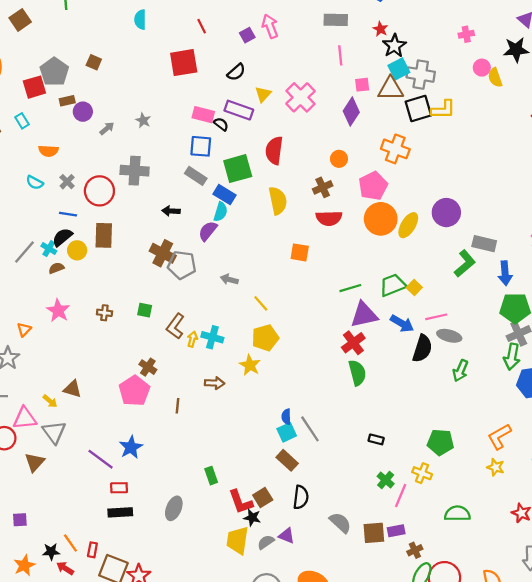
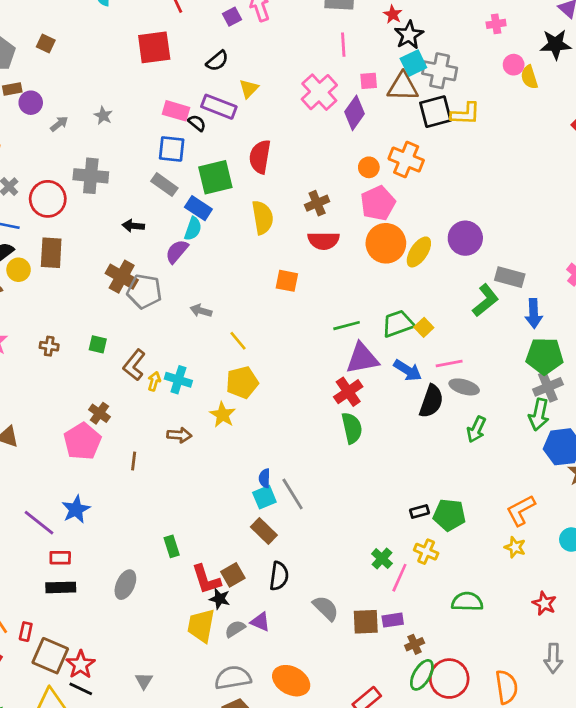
pink cross: (300, 97) -> (319, 92), moved
orange circle: (339, 159) -> (369, 167), moved
black rectangle: (376, 439) -> (419, 511), moved, turned -32

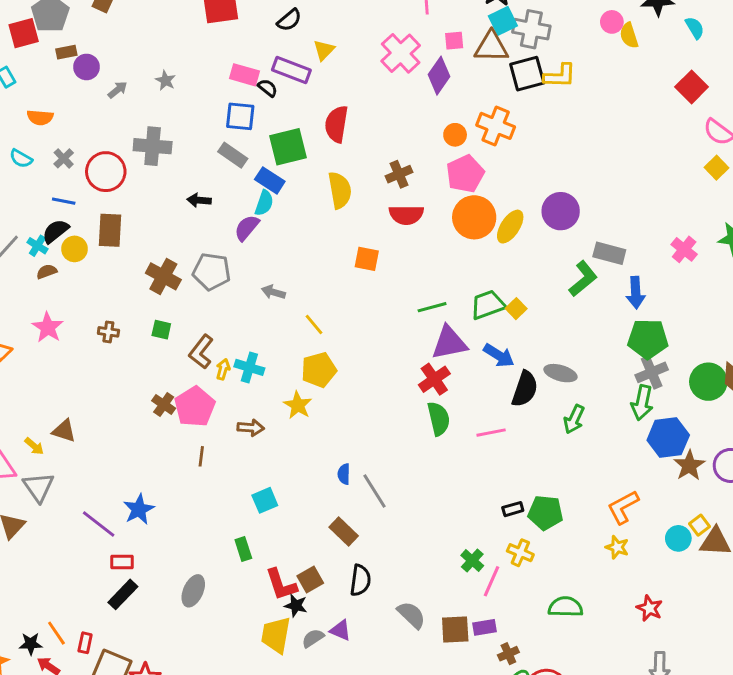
brown cross: (122, 277) -> (163, 276), moved
pink line: (449, 364) -> (491, 433), moved
pink pentagon: (82, 441) -> (195, 407), moved
cyan square: (264, 497) -> (265, 500), moved
black rectangle: (61, 587) -> (123, 594), turned -44

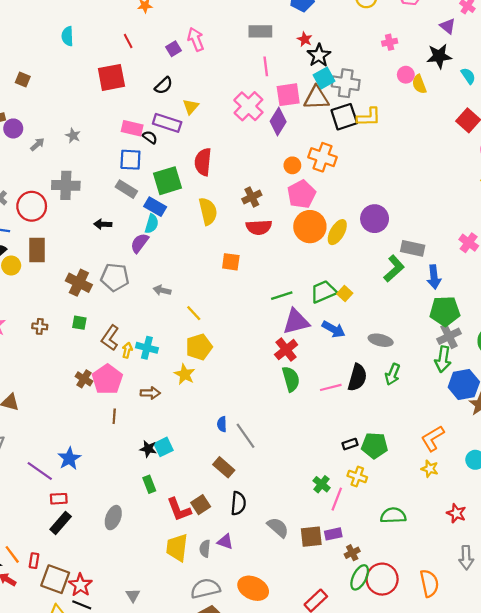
pink square: (454, 41) -> (288, 95), size x1.6
black semicircle: (525, 389) -> (357, 378), moved
black star: (296, 606) -> (148, 449), moved
gray semicircle: (313, 638) -> (205, 549), turned -49

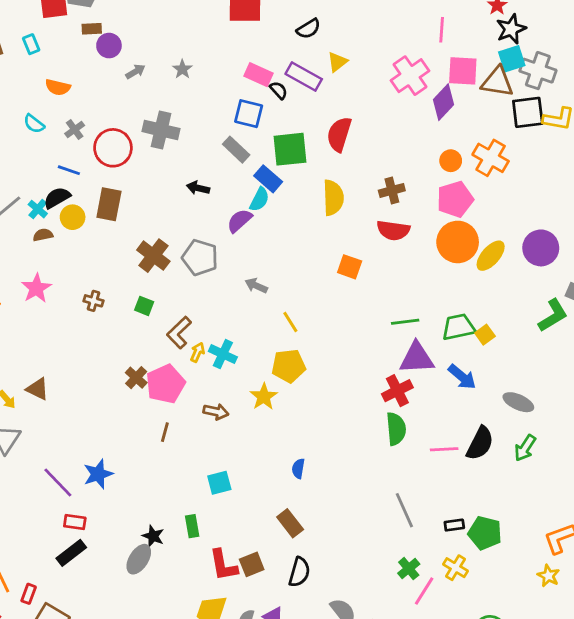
gray line: (246, 436) -> (404, 510), moved
black star: (148, 449) -> (153, 536), moved

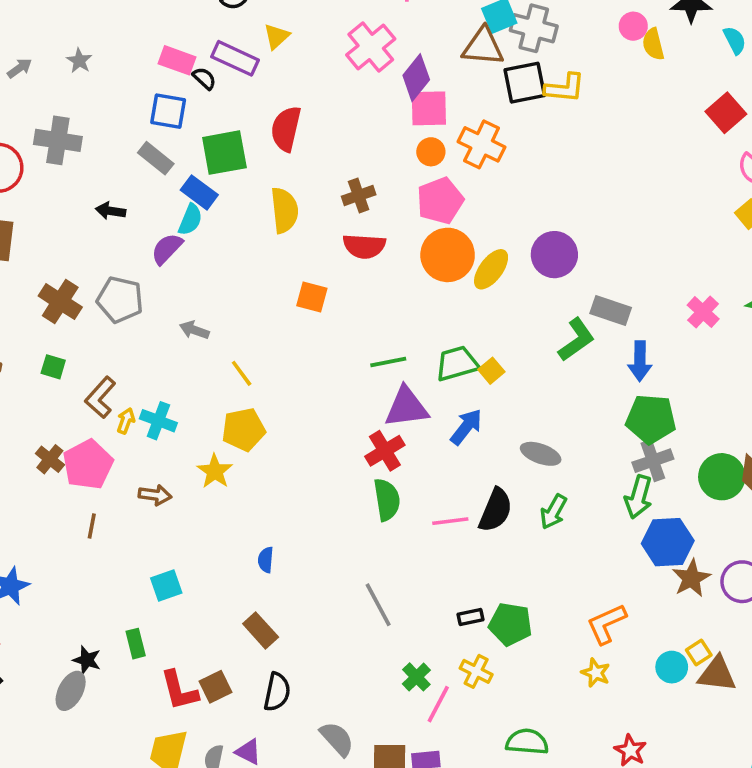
pink square: (463, 71) -> (429, 108), moved
blue arrow: (462, 377) -> (466, 427), turned -88
gray line: (404, 510) -> (378, 605), moved

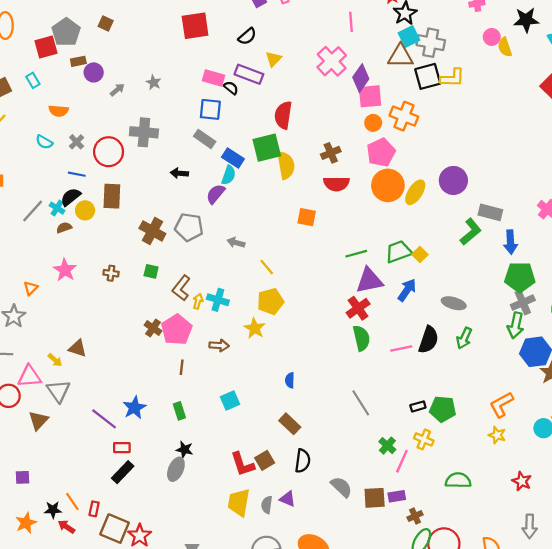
green square: (224, 153) -> (267, 148), moved
green rectangle: (136, 644) -> (179, 411), moved

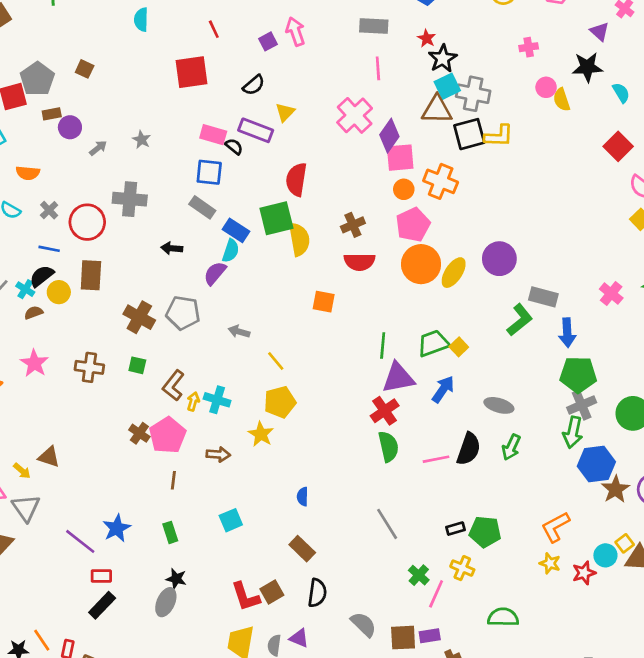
green line: (356, 254) -> (383, 346), turned -70
brown cross: (111, 273) -> (89, 367), size x1.5
red star: (522, 481) -> (584, 573), moved, turned 30

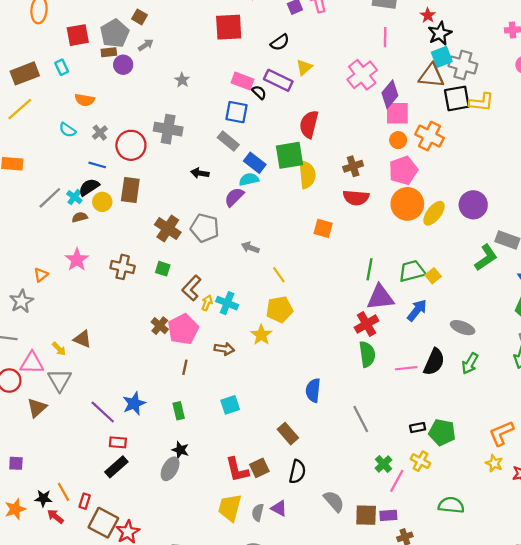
gray pentagon: (37, 79) -> (115, 33), moved
gray arrow: (98, 148) -> (146, 45), moved
cyan semicircle: (231, 251) -> (249, 179), turned -126
blue semicircle: (303, 497) -> (313, 390), moved, size x1.5

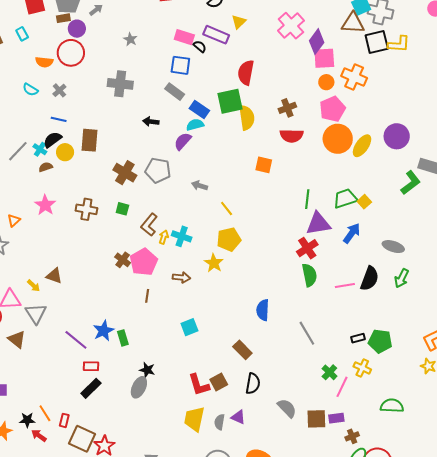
red circle: (131, 145) -> (71, 53), moved
brown triangle: (37, 408) -> (17, 339), turned -36
green rectangle: (179, 411) -> (123, 338), moved

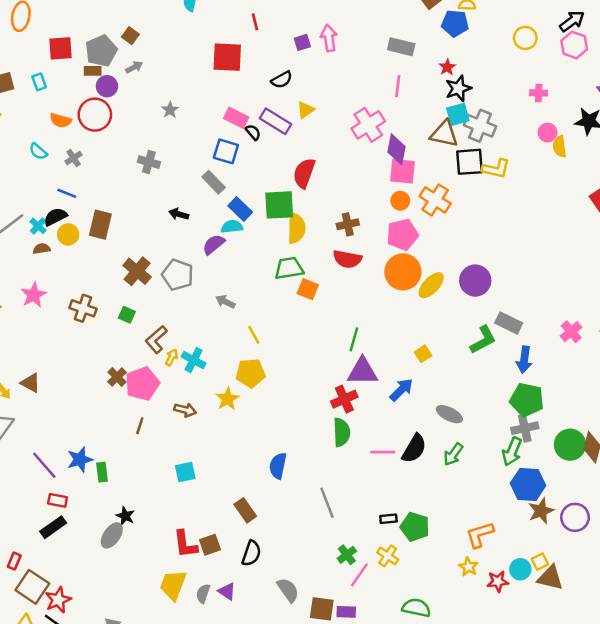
purple diamond: (317, 42) -> (396, 149), turned -35
gray cross: (120, 84) -> (149, 162), size x0.7
green trapezoid: (345, 198) -> (289, 268), moved

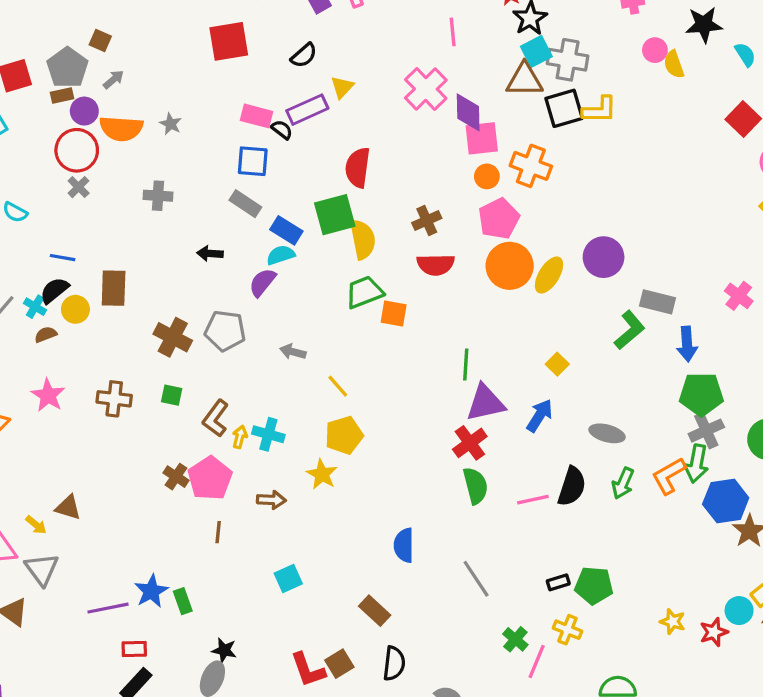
orange semicircle: (61, 120) -> (121, 128), moved, size x1.5
purple rectangle: (276, 121) -> (307, 110), turned -44
gray cross: (74, 158) -> (79, 187), moved
purple line: (44, 465) -> (108, 608), turned -48
orange L-shape: (480, 535) -> (669, 476), moved

